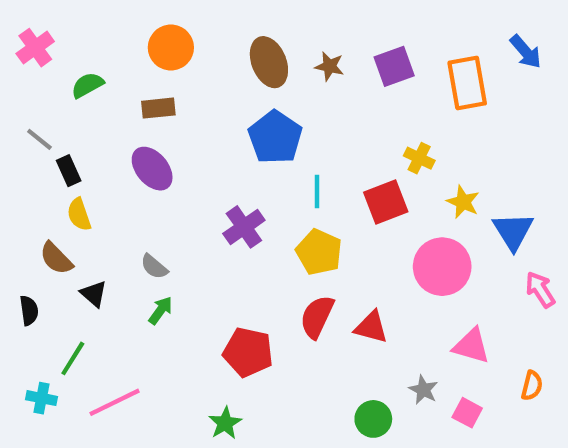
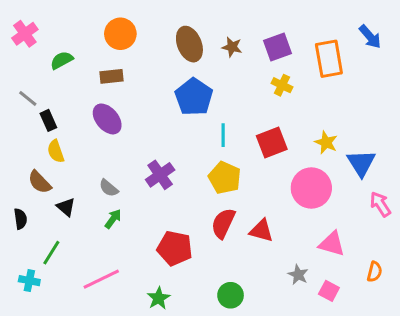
yellow cross: (419, 158) -> (282, 85), moved
purple cross: (244, 227) -> (160, 175), moved
pink line: (115, 402) -> (101, 279), moved
green circle: (373, 419) -> (231, 295), moved

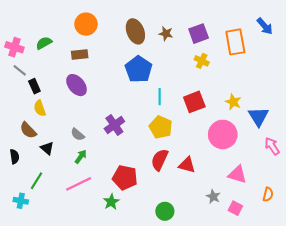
pink cross: (25, 34) -> (14, 47), moved, turned -36
pink line: (101, 279) -> (79, 184), moved
green star: (159, 298) -> (111, 202), moved

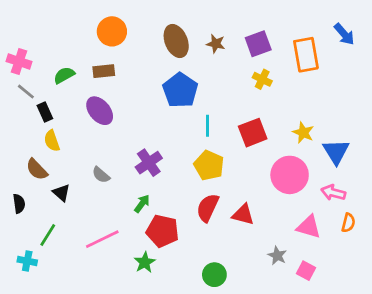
green semicircle: (44, 43) -> (64, 75), moved
pink arrow: (272, 146) -> (333, 193), moved, turned -42
green arrow: (81, 157) -> (142, 204), moved
orange semicircle: (268, 194) -> (348, 223), moved

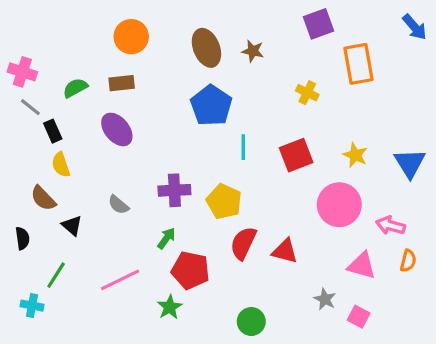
blue arrow: (344, 34) -> (415, 27), moved
purple square: (258, 44) -> (318, 24), moved
blue triangle: (336, 152) -> (410, 163), moved
purple cross: (149, 163) -> (174, 190), turned 32
yellow pentagon: (209, 165) -> (224, 201), moved

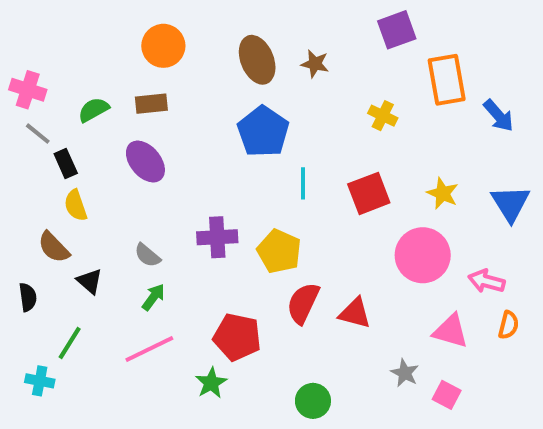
blue arrow: (415, 27) -> (498, 116), moved
green arrow: (166, 238) -> (153, 297), moved

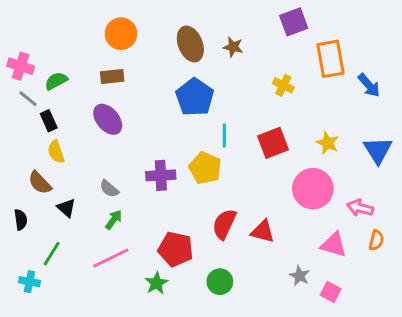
green semicircle: (94, 110) -> (56, 81), moved
yellow pentagon: (279, 251) -> (205, 168), moved
green circle: (313, 401) -> (220, 282), moved

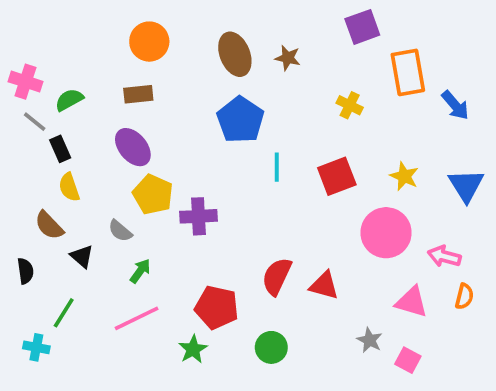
yellow pentagon: (205, 168) -> (153, 194), moved
gray semicircle: (109, 189) -> (120, 231), moved

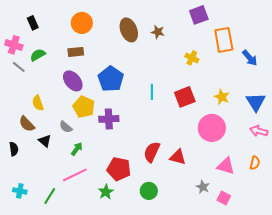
blue pentagon: (240, 120) -> (111, 79), moved
black rectangle: (60, 149) -> (33, 23), moved
pink arrow: (444, 256) -> (259, 131), moved
green line: (64, 313) -> (50, 196), moved

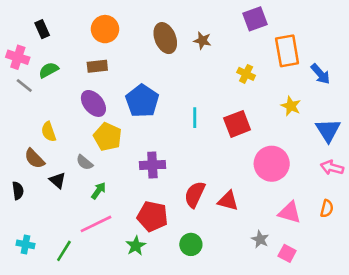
yellow star: (222, 97) -> (291, 106), moved
purple cross: (109, 119) -> (152, 165), moved

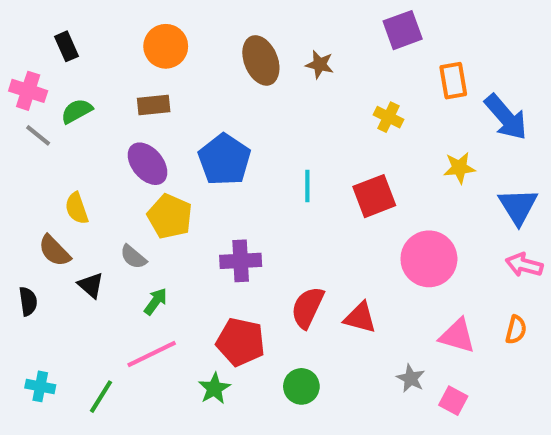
orange rectangle: (287, 51) -> (453, 81), size x0.7
blue arrow: (320, 74) -> (506, 117), size x1.4
yellow star: (291, 106) -> (459, 168), turned -30

